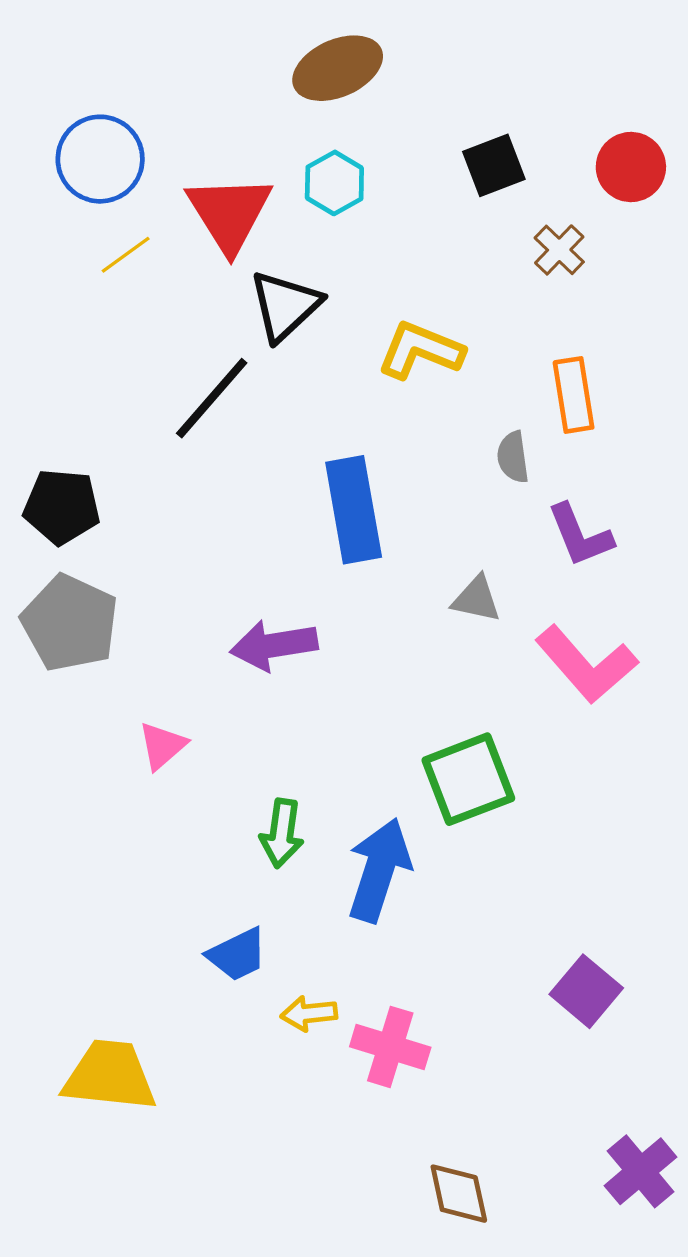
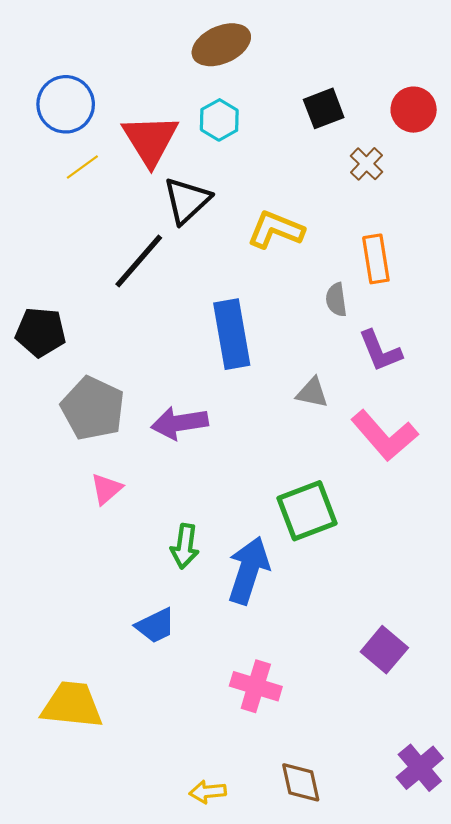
gray pentagon: (70, 623) -> (93, 408), moved
yellow arrow: (309, 1013) -> (208, 792), moved

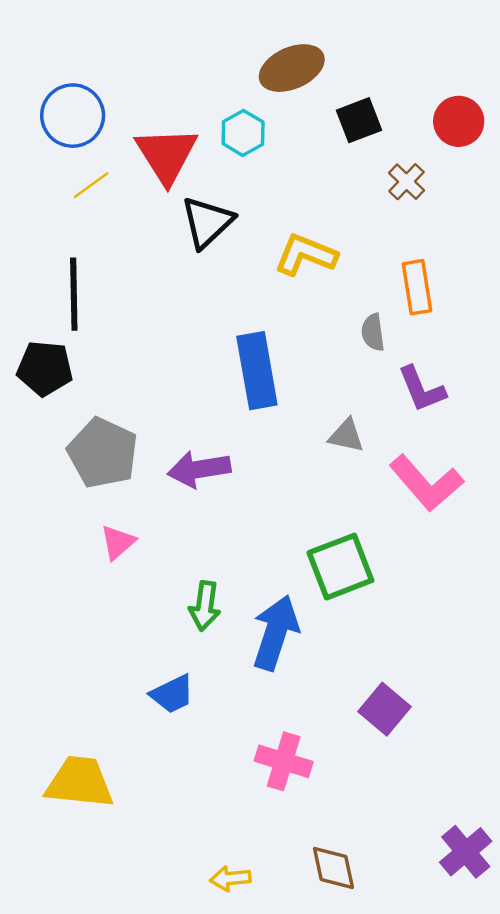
brown ellipse: (221, 45) -> (292, 68), moved
black line: (139, 261) -> (74, 294), moved, turned -42
purple square: (384, 650) -> (384, 709), moved

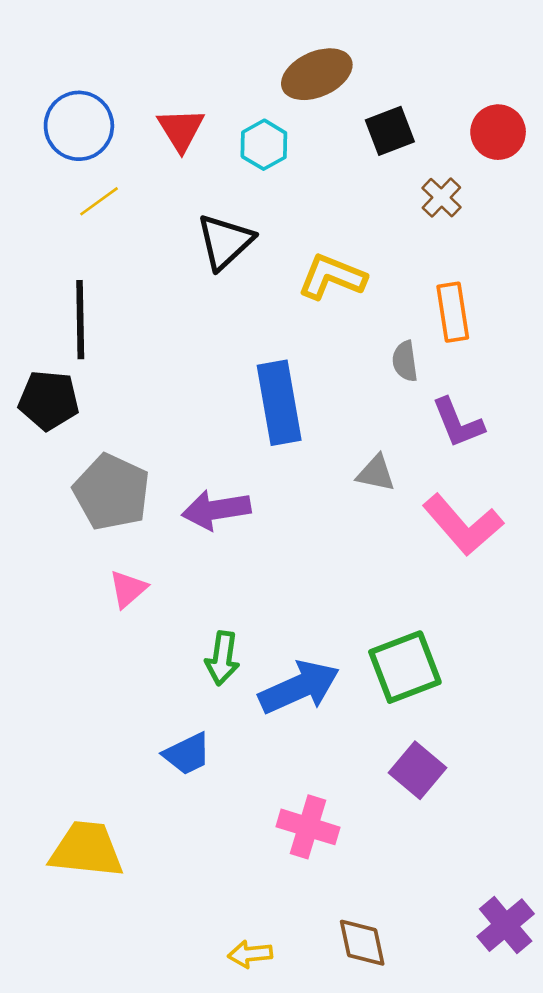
red triangle: (167, 155) -> (181, 130), moved, size x0.7
green square: (340, 567) -> (405, 667), moved
blue arrow: (276, 633) -> (299, 687), turned 48

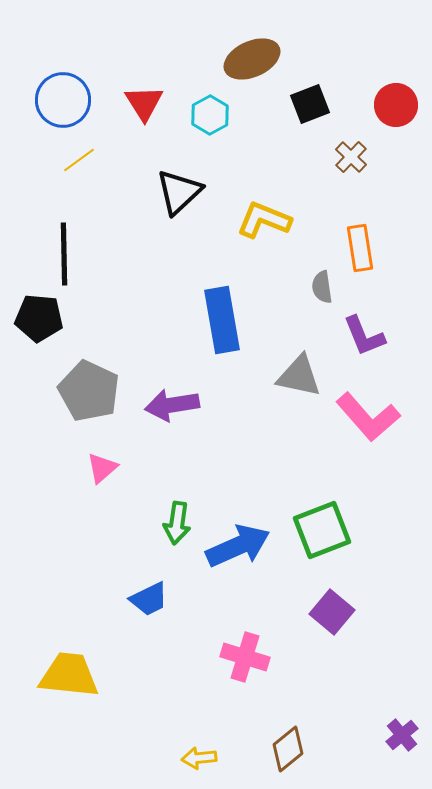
gray triangle: (376, 473) -> (299, 376), size x1.4
purple cross: (506, 925) -> (402, 735), size x0.7
brown diamond: (362, 943) -> (288, 749), turned 63

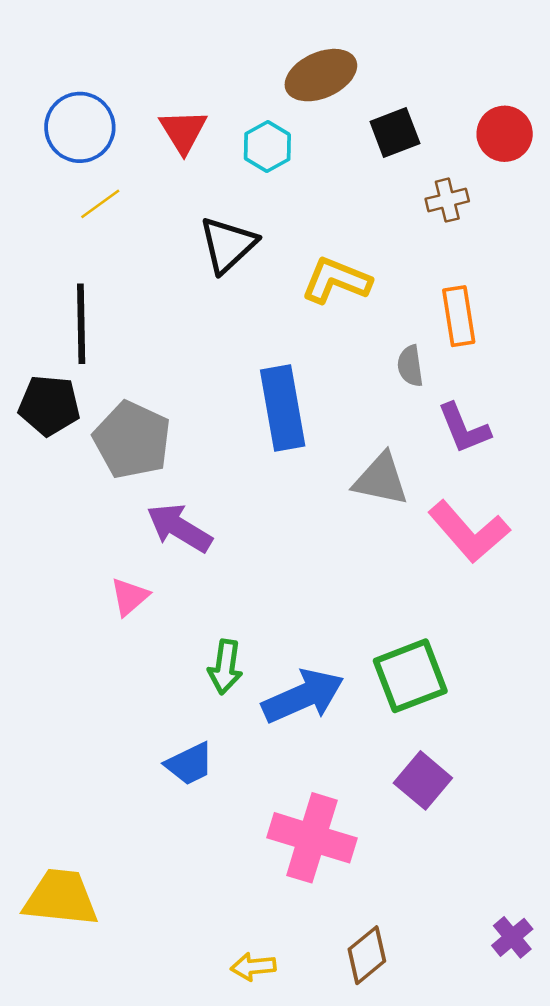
brown cross: (351, 157) -> (447, 200), turned 32
gray pentagon: (89, 391) -> (132, 440), moved
purple arrow: (172, 405) -> (179, 528), moved, turned 40
pink cross: (245, 657) -> (312, 838), size x1.4
yellow trapezoid: (69, 675) -> (61, 898), moved

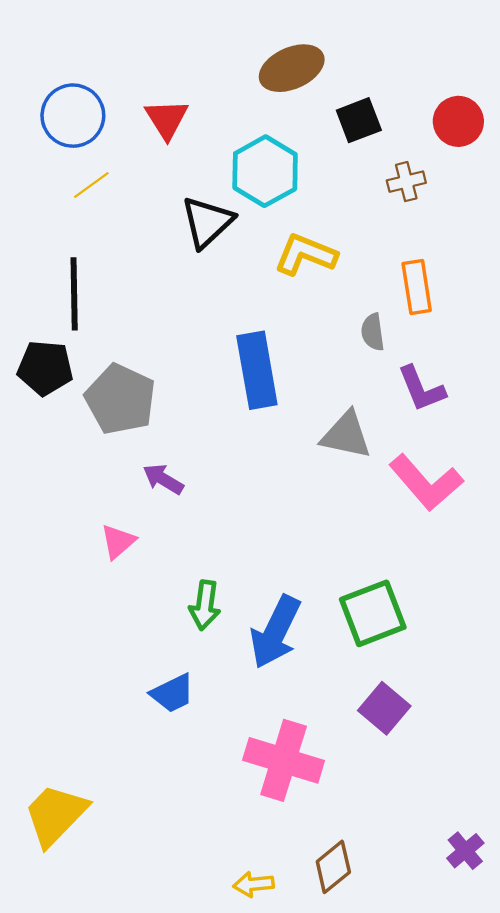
cyan hexagon: (267, 146) -> (265, 171), moved, size x1.5
purple arrow: (179, 528) -> (163, 479), size x0.7
blue arrow: (303, 696) -> (275, 632), turned 140
yellow trapezoid: (61, 898) -> (56, 815), turned -52
yellow arrow: (253, 967) -> (253, 884), moved

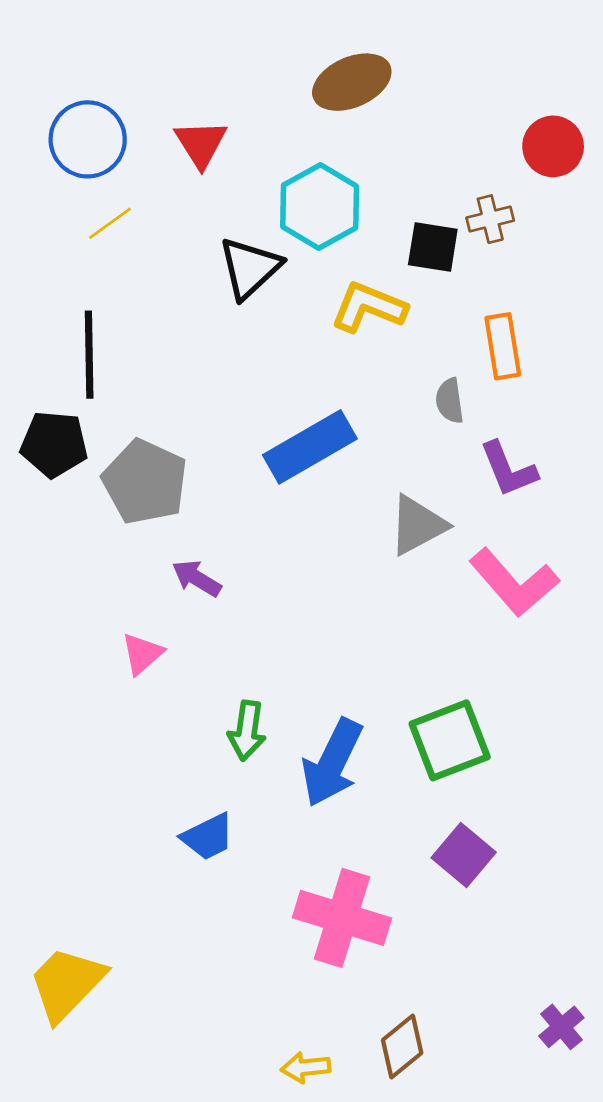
black square: (359, 120) -> (433, 247), moved, turned 30
blue rectangle: (257, 370) -> (310, 447), turned 70
gray triangle: (346, 435) -> (418, 525), turned -40

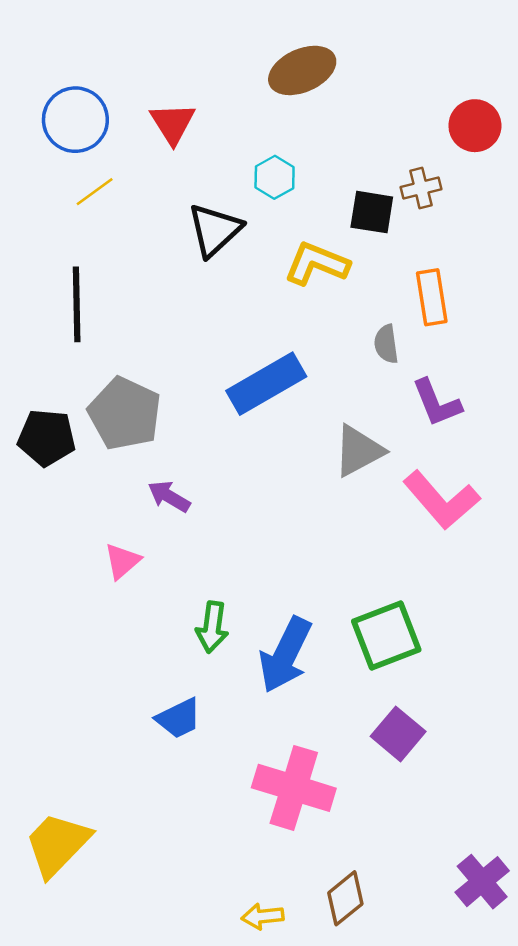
cyan hexagon: (320, 206) -> (275, 177), size x0.6
black pentagon: (54, 444) -> (47, 438), moved
purple cross: (561, 1027) -> (482, 882), size x1.4

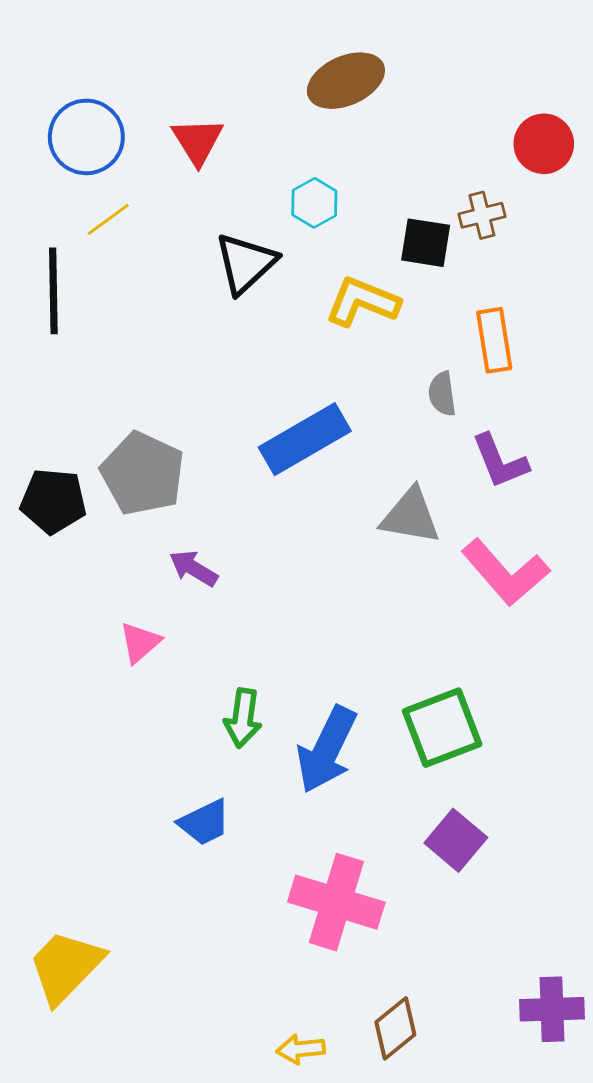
black line: (77, 304) -> (53, 291), moved
gray triangle: (359, 451) -> (411, 516), turned 38
purple cross: (482, 882) -> (552, 1009), turned 38

